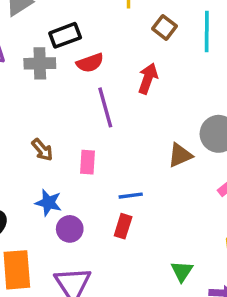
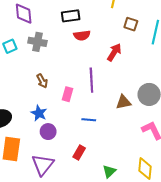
brown square: (165, 27) -> (131, 24), turned -32
gray cross: (40, 63) -> (37, 42), moved
purple line: (105, 107) -> (91, 80), moved
red rectangle: (123, 226) -> (79, 153), moved

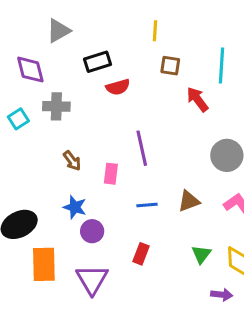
brown square: (131, 24) -> (170, 66), moved
red arrow: (114, 52) -> (198, 99), moved, turned -60
brown triangle: (123, 102) -> (189, 201), moved
green triangle: (109, 171) -> (201, 254), moved

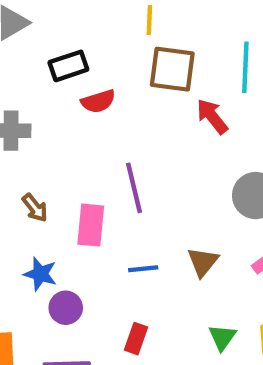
brown square: (170, 66) -> (172, 69), size x1.6
pink rectangle: (111, 174) -> (91, 225), size x1.4
brown triangle: (189, 201) -> (203, 262), turned -30

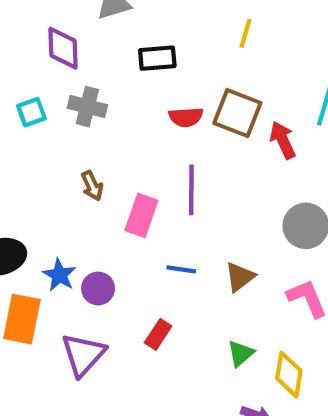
brown square: (172, 69) -> (237, 113), moved
red semicircle: (98, 101) -> (186, 117), moved
blue star: (40, 274) -> (59, 275), moved

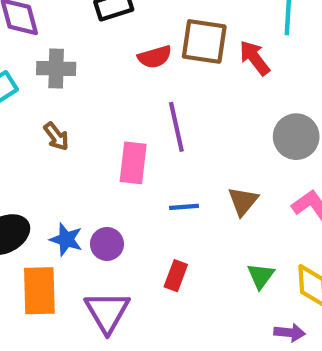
brown arrow: (92, 186) -> (56, 136), moved

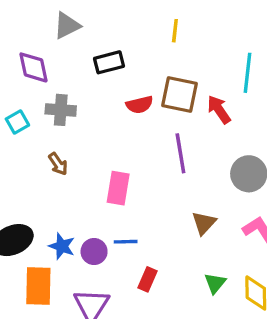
purple line: (176, 127) -> (180, 153), moved
blue line: (184, 207) -> (126, 242), moved

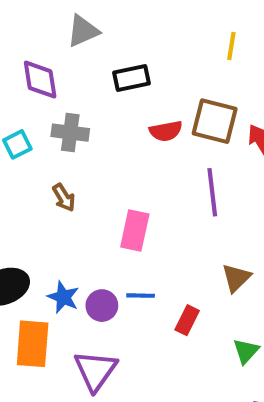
yellow line: (175, 31) -> (231, 46), moved
red rectangle: (147, 279) -> (187, 320), moved

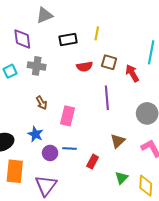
yellow line: (231, 46) -> (97, 33), moved
brown square: (215, 121) -> (109, 62), size x0.7
brown arrow: (64, 198) -> (42, 103), moved
blue star: (63, 297) -> (35, 134), moved

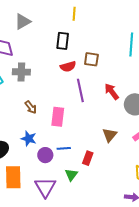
yellow line: (97, 33) -> (74, 14), moved
black rectangle: (68, 39) -> (63, 41), moved, turned -66
red arrow: (132, 73) -> (112, 92), moved
purple line: (107, 98) -> (80, 90), moved
green triangle: (122, 178) -> (71, 175), moved

